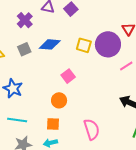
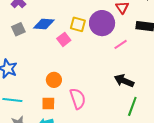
pink square: (68, 76) -> (64, 39), moved
pink semicircle: (92, 129) -> (78, 99), moved

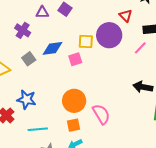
pink square: (64, 39) -> (75, 59), turned 32
pink line: (121, 44) -> (140, 48), moved
orange circle: (54, 80) -> (74, 101), size x1.5

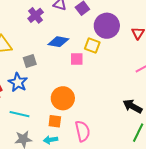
purple circle: (109, 35) -> (107, 26), moved
gray square: (29, 59) -> (30, 61), moved
pink semicircle: (101, 114) -> (83, 131), moved

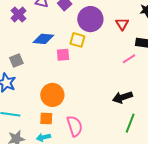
black arrow: (132, 106) -> (122, 97), turned -42

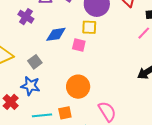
pink square: (63, 55) -> (79, 45), turned 32
orange square: (46, 118) -> (65, 113), moved

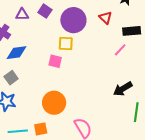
blue diamond: (56, 34) -> (17, 53), moved

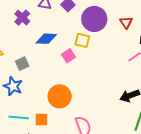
blue diamond: (17, 53) -> (46, 39), moved
pink square: (55, 61) -> (69, 56), turned 32

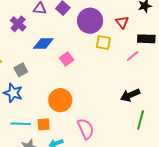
yellow square: (82, 40) -> (103, 42), moved

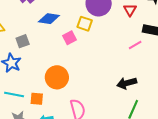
yellow square: (103, 42) -> (85, 24), moved

